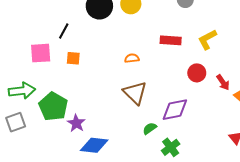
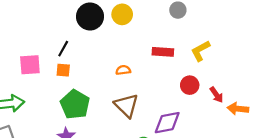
black line: (64, 31) -> (63, 49), moved
green pentagon: (53, 106) -> (75, 104), moved

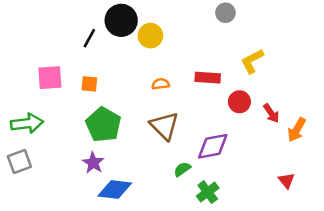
yellow circle: (122, 14) -> (150, 36), moved
black line: (63, 49) -> (89, 38), moved
red rectangle: (163, 52) -> (208, 78), moved
orange arrow: (238, 109) -> (297, 130), turned -66

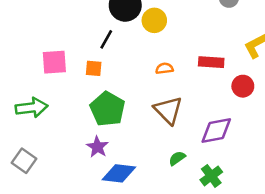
black line: (89, 38) -> (106, 39), moved
gray square: (19, 162) -> (24, 161), moved, turned -35
green semicircle: (182, 169) -> (177, 158), moved

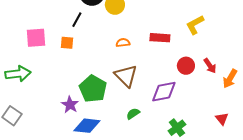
red circle: (243, 86) -> (186, 66), moved
green pentagon: (108, 109) -> (93, 89), moved
green cross: (211, 176) -> (177, 128), moved

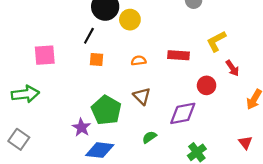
orange square: (67, 43) -> (97, 60), moved
red arrow: (210, 66) -> (232, 68), moved
brown triangle: (126, 76) -> (142, 96), size x0.7

